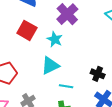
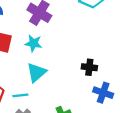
cyan line: (66, 86) -> (20, 95), moved

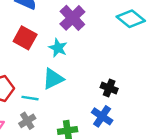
blue cross: (103, 93) -> (102, 116), moved

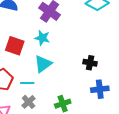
red square: (25, 38) -> (15, 46), moved
blue cross: (102, 116) -> (100, 89), moved, turned -30

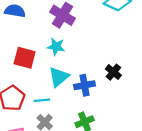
black cross: (90, 63) -> (113, 72), turned 32
blue cross: (100, 89) -> (85, 85), moved

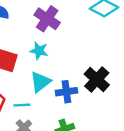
black cross: (113, 72) -> (97, 80), size x1.5

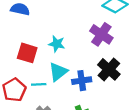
purple cross: (47, 19) -> (101, 34), moved
cyan line: (22, 105) -> (39, 84), moved

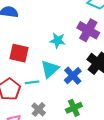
cyan star: (57, 44) -> (58, 41), moved
blue cross: (82, 81) -> (73, 76), turned -30

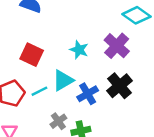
cyan line: (32, 82) -> (39, 91), turned -32
gray cross: (39, 109) -> (58, 121), moved

